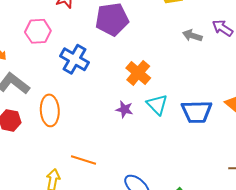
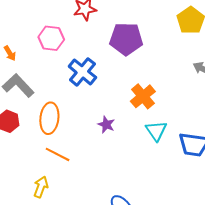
purple star: (124, 109) -> (106, 125), moved
orange line: (83, 160) -> (58, 154), moved

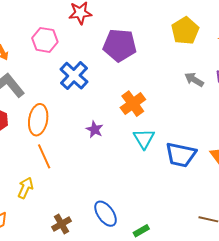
orange line: (58, 154) -> (44, 156), turned 35

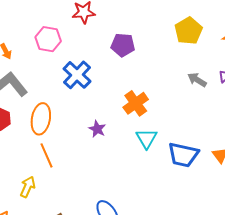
purple pentagon: (120, 45) -> (123, 45), size x0.7

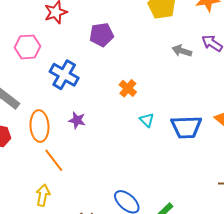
orange cross: (136, 103) -> (128, 88), size x0.7
purple star: (97, 129) -> (77, 120), moved
cyan triangle: (147, 138) -> (147, 120), size x0.7

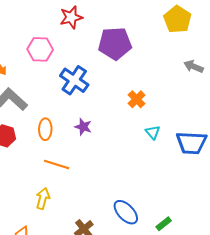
purple pentagon: (102, 35) -> (115, 44), size x1.4
orange ellipse: (39, 126) -> (45, 129), size x0.7
orange line: (54, 160) -> (57, 165), turned -40

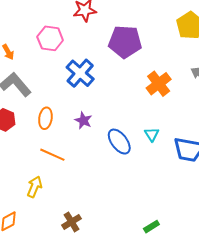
orange cross: (137, 99) -> (159, 84), moved, size x1.4
blue ellipse: (126, 212) -> (119, 142), moved

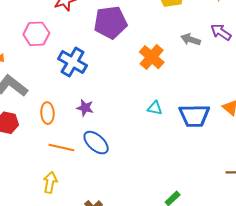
cyan triangle: (152, 134) -> (155, 108), turned -35
blue ellipse: (119, 142) -> (96, 143), moved

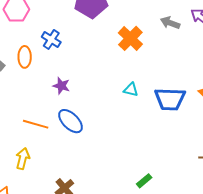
blue cross: (73, 62) -> (51, 39), size x0.7
orange ellipse: (47, 113) -> (25, 57), moved

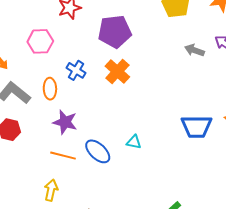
orange cross: (130, 38) -> (117, 72), moved
purple star: (61, 86) -> (65, 122), moved, size x1.4
cyan triangle: (131, 90) -> (134, 142), moved

